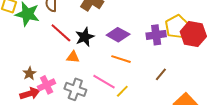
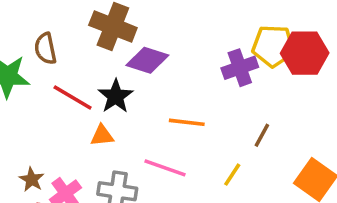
yellow pentagon: (177, 27) -> (273, 46), turned -30
purple diamond: (118, 35) -> (147, 60), moved
yellow line: (122, 91) -> (232, 175), moved

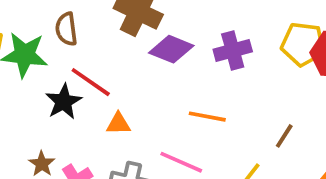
purple cross: (240, 68) -> (233, 51), moved
black star: (116, 96) -> (64, 102), moved

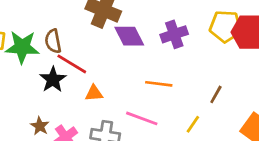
brown semicircle: (66, 29) -> (53, 41), moved
purple diamond: (171, 49) -> (129, 36), turned 44

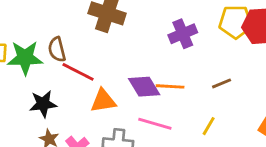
purple diamond: (129, 36) -> (144, 87), moved
black star: (53, 80) -> (43, 104), moved, turned 30
orange triangle: (94, 93) -> (103, 101), size x1.4
brown line: (216, 94) -> (222, 83), moved, turned 42

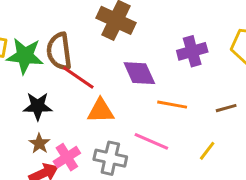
brown semicircle: (57, 49) -> (59, 51), size x1.4
purple diamond: (144, 87) -> (139, 73), moved

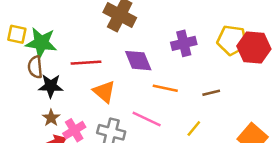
brown semicircle: (59, 51) -> (35, 67), moved, size x0.7
red line: (78, 77) -> (86, 63), turned -40
orange triangle: (101, 111) -> (104, 92), turned 40

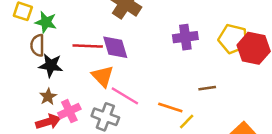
green star: (41, 43) -> (46, 22), size x0.7
purple diamond: (138, 61) -> (115, 47), moved
orange line: (165, 88) -> (170, 107), moved
pink line: (147, 119) -> (125, 96), moved

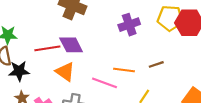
pink line: (125, 96) -> (105, 83), moved
orange line: (170, 107) -> (124, 70), moved

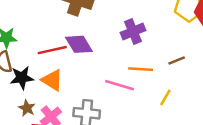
purple cross: (129, 25) -> (133, 32), moved
orange triangle: (65, 72) -> (52, 80), moved

